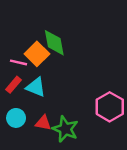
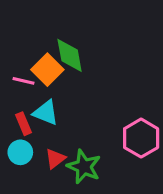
red rectangle: (14, 85) -> (23, 124), moved, turned -63
red triangle: (43, 123) -> (55, 159), turned -49

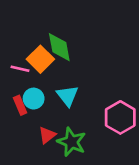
cyan triangle: (46, 113) -> (67, 96), moved, turned 30
cyan circle: (20, 152) -> (34, 99), moved

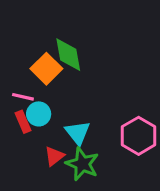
pink line: (20, 69) -> (23, 97), moved
cyan triangle: (67, 96) -> (78, 133), moved

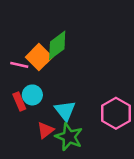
green diamond: (68, 55) -> (57, 45), turned 64
pink line: (23, 97) -> (19, 65), moved

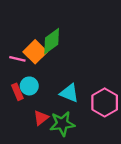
cyan triangle: (65, 111) -> (69, 93), moved, turned -30
green star: (69, 137) -> (62, 124), turned -30

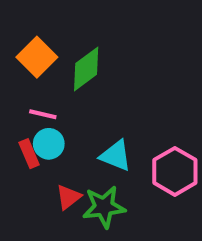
orange square: (35, 52) -> (37, 57), moved
pink line: (17, 59) -> (43, 114), moved

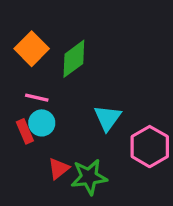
cyan triangle: (116, 156) -> (108, 118), moved, turned 44

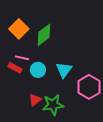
cyan circle: (42, 123) -> (38, 70), moved
red rectangle: (25, 131) -> (15, 68), moved, turned -40

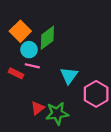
pink line: (22, 58) -> (32, 66), moved
cyan circle: (38, 70) -> (29, 50), moved

